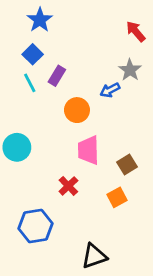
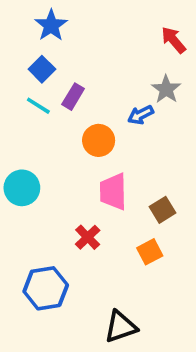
cyan line: (30, 83) -> (38, 106), turned -30

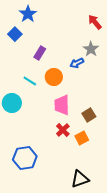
blue square: (42, 69) -> (15, 34), moved
cyan line: (38, 106) -> (30, 81), moved
red cross: (88, 237) -> (63, 130), moved
black triangle: (121, 327) -> (80, 179), moved

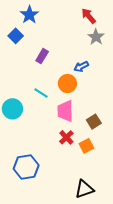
red arrow: (95, 22) -> (89, 16), moved
gray star: (91, 49) -> (96, 37), moved
orange circle: (54, 77) -> (67, 84), moved
cyan line: (30, 81) -> (41, 93), moved

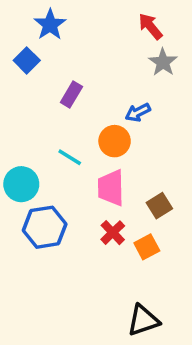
blue hexagon: (26, 167) -> (45, 227), moved

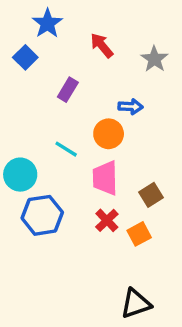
red arrow: (150, 26) -> (102, 45), moved
blue arrow: (138, 112) -> (131, 107), turned -150

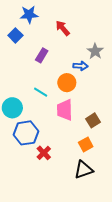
blue star: (47, 23) -> (29, 14), turned 30
gray star: (154, 59) -> (95, 51), moved
red cross: (107, 220) -> (44, 153), moved
black triangle: (136, 304) -> (84, 170), moved

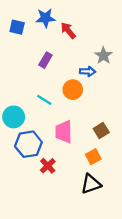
blue star: (29, 14) -> (45, 18), moved
blue square: (15, 35) -> (17, 27), moved, turned -32
pink trapezoid: (65, 110) -> (64, 132), moved

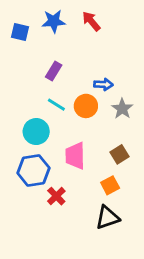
red arrow: (68, 30) -> (91, 21), moved
gray star: (103, 56) -> (122, 109), moved
cyan line: (44, 100) -> (56, 105), moved
cyan circle: (14, 117) -> (36, 132), moved

